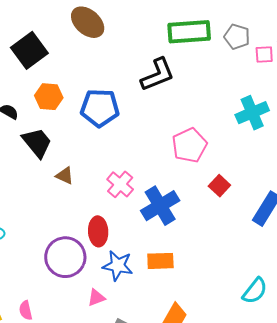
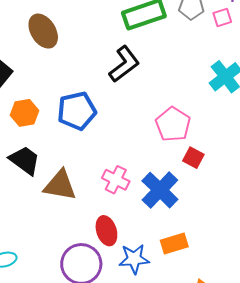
brown ellipse: (88, 22) -> (43, 31), turned 32
brown triangle: (65, 176) -> (60, 185), size x1.8
red square: (219, 186) -> (193, 158), moved

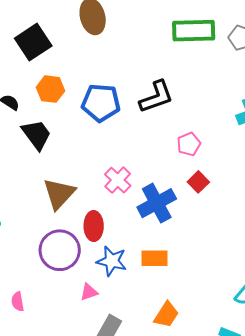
black L-shape: (124, 64) -> (156, 97), moved
pink pentagon: (173, 124) -> (189, 144), size x0.7
brown triangle: (60, 185) -> (59, 194), moved, turned 45

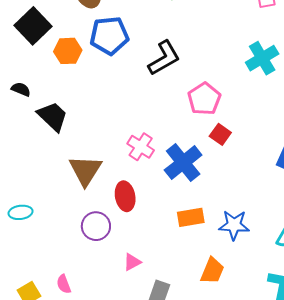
orange hexagon: (50, 89) -> (68, 51), moved
blue pentagon: (101, 103) -> (109, 36), moved
pink pentagon: (189, 144) -> (204, 99), size x1.4
purple circle: (60, 250) -> (96, 226), size x0.7
blue star: (112, 261) -> (234, 225), moved

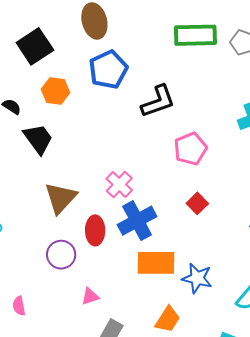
blue pentagon: (109, 36) -> (108, 70), turned -30
orange hexagon: (68, 51) -> (56, 91), moved
red square: (220, 134) -> (197, 203), moved
blue cross: (183, 163) -> (137, 221), moved
orange rectangle: (191, 217) -> (156, 263), size x1.4

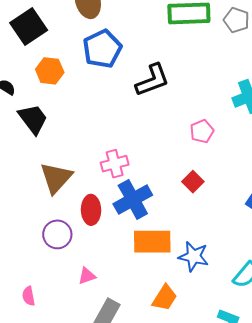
pink pentagon: (190, 149) -> (202, 131), moved, size x0.7
pink cross: (119, 185) -> (115, 164), turned 32
pink semicircle: (19, 306) -> (29, 296), moved

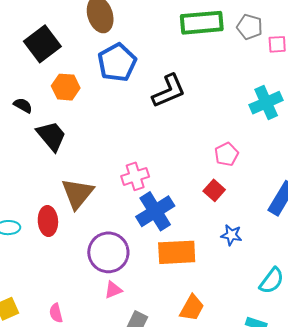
pink pentagon: (202, 131) -> (226, 154), moved
red ellipse: (91, 210) -> (48, 221), moved
purple circle: (57, 234) -> (108, 252), moved, size x1.4
blue star: (194, 256) -> (231, 235), moved, size x0.7

